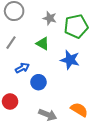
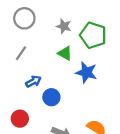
green pentagon: (76, 26) -> (93, 35), turned 30
green triangle: (43, 44) -> (65, 53), moved

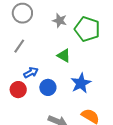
green triangle: (65, 53) -> (64, 56), moved
blue star: (86, 72) -> (81, 83), moved, turned 30
red circle: (20, 119) -> (18, 90), moved

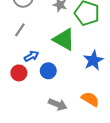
green triangle: (64, 56) -> (64, 39), size x1.6
blue star: (81, 83) -> (93, 60), moved

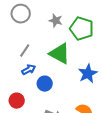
gray line: (20, 30) -> (25, 51), moved
red circle: (19, 73) -> (17, 101), moved

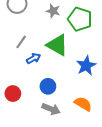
blue arrow: (29, 70) -> (34, 58), moved
blue circle: (45, 84) -> (48, 86), moved

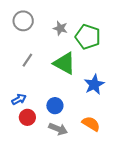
blue arrow: (34, 58) -> (19, 99), moved
red circle: (13, 94) -> (27, 117), moved

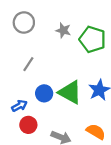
green triangle: (64, 63) -> (70, 92), moved
blue circle: (55, 106) -> (44, 93), moved

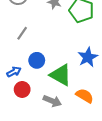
green triangle: (70, 92) -> (61, 75), moved

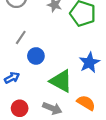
blue circle: (37, 60) -> (36, 56), moved
red circle: (22, 89) -> (20, 108), moved

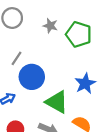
blue circle: (36, 56) -> (32, 77), size x1.5

